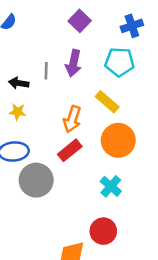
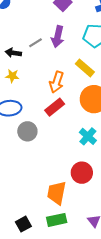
gray line: (46, 71) -> (35, 43), turned 56
gray circle: (36, 180) -> (27, 131), size x0.7

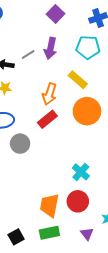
cyan cross: (88, 136) -> (81, 172), moved
red circle: (82, 173) -> (78, 201), moved

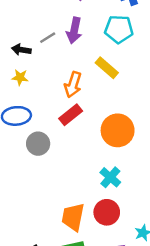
orange circle: (87, 111) -> (118, 130), moved

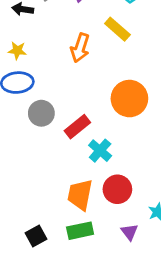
yellow star: (20, 77) -> (17, 51), moved
red rectangle: (71, 115) -> (77, 127), moved
cyan cross: (110, 177) -> (100, 151), moved

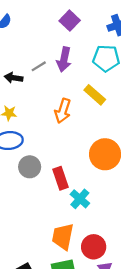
red rectangle: (77, 127) -> (60, 178), turned -70
red circle: (117, 189) -> (94, 247), moved

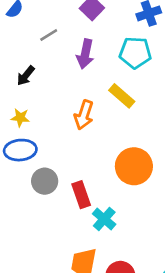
gray line: (39, 66) -> (49, 35), moved
black arrow: (14, 78) -> (26, 76), turned -60

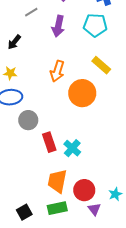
yellow rectangle: (122, 96) -> (101, 65), moved
orange circle: (134, 166) -> (82, 93), moved
red rectangle: (81, 195) -> (49, 142), moved

